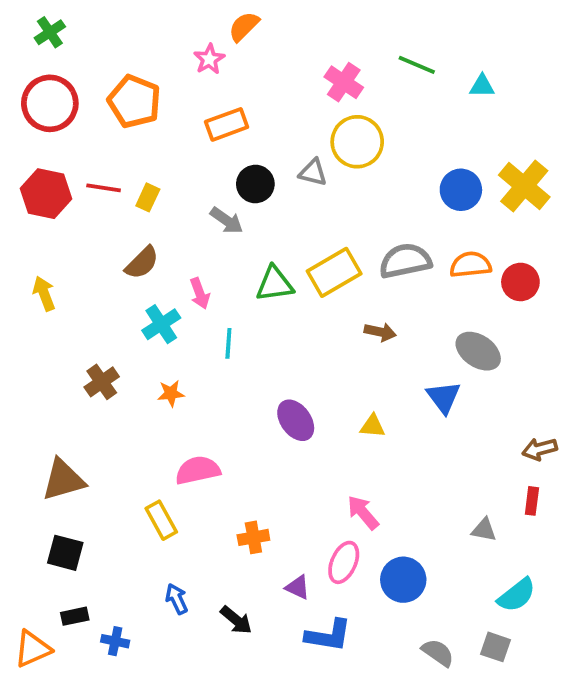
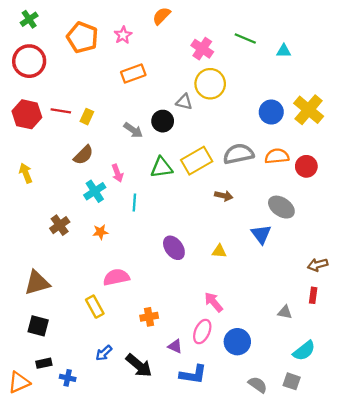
orange semicircle: (244, 27) -> (162, 16), moved
orange pentagon: (134, 101) -> (82, 37), moved
black circle: (255, 184) -> (163, 121), moved
blue arrow: (177, 599) -> (104, 353), turned -108
black arrow: (236, 620) -> (139, 365), size x1.4

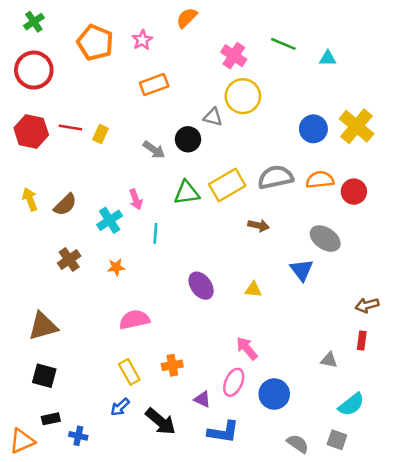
brown semicircle: (83, 155) -> (65, 205), moved
yellow rectangle: (95, 307) -> (129, 372), moved

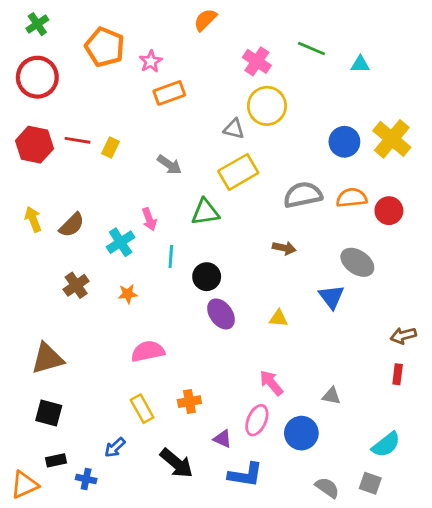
pink star: (142, 40) -> (151, 61), moved
black circle: (188, 139) -> (207, 277), moved
yellow rectangle: (227, 185) -> (238, 172), moved
gray triangle: (329, 360) -> (332, 396), moved
blue arrow: (120, 407) -> (115, 447), moved

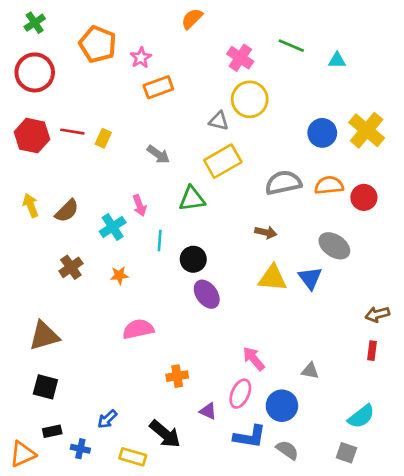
yellow triangle: (278, 318) -> (273, 278), moved, size x1.6
yellow rectangle: (142, 409) -> (133, 457), moved, turned -45
blue L-shape: (245, 475) -> (250, 437), moved
gray semicircle: (327, 488) -> (287, 450), moved

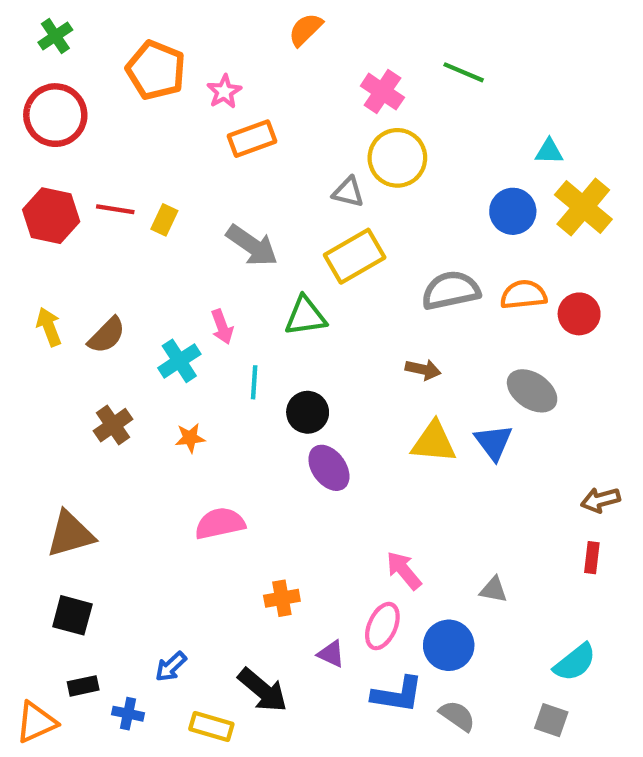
cyan triangle: (337, 60) -> (549, 151), moved
gray arrow: (158, 154) -> (252, 246), size x1.4

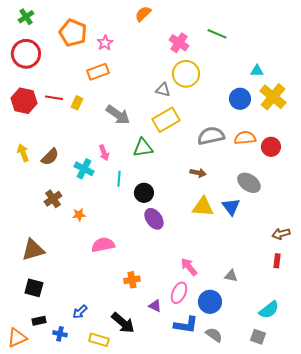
orange rectangle: (252, 139) -> (98, 72), moved
cyan cross: (179, 361) -> (84, 169), turned -30
orange star: (190, 438) -> (79, 215), moved

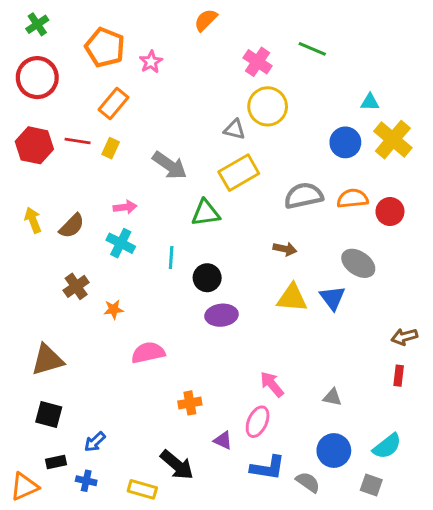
orange rectangle: (98, 72) -> (114, 104), moved, turned -30
pink arrow: (104, 153) -> (125, 207), moved, turned -77
purple ellipse: (154, 219) -> (222, 315), turned -60
blue circle: (210, 302) -> (334, 451), moved
blue arrow: (80, 312) -> (95, 442), moved

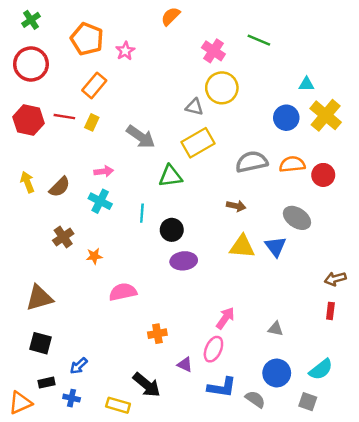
pink arrow: (272, 384) -> (225, 318), turned 75

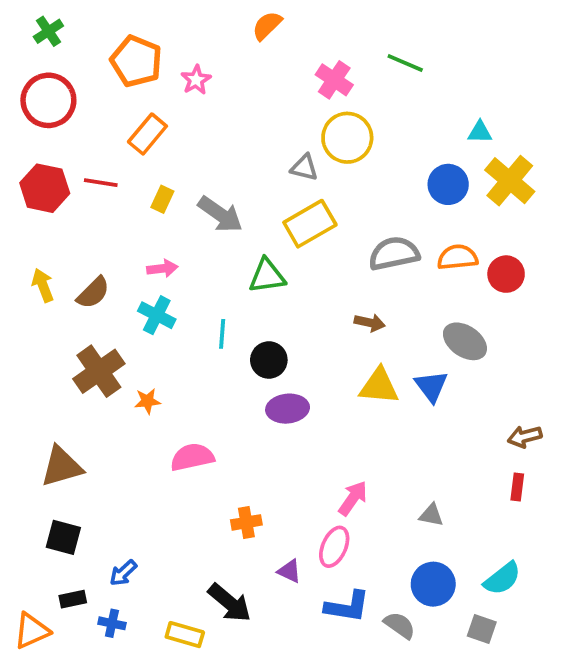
yellow rectangle: (92, 122) -> (162, 199), moved
brown cross: (63, 237) -> (99, 371), size x1.5

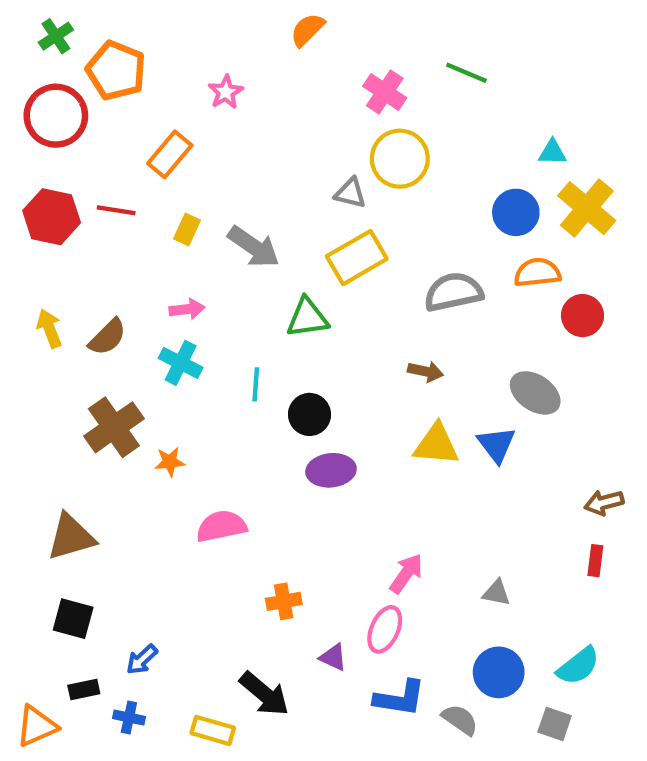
orange pentagon: (136, 61) -> (116, 71), moved
orange semicircle: (457, 257) -> (537, 273), moved

